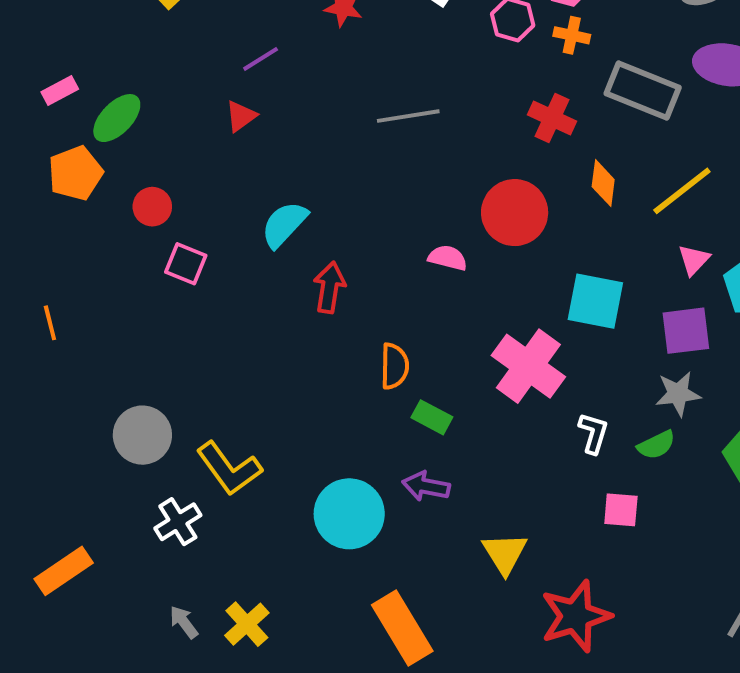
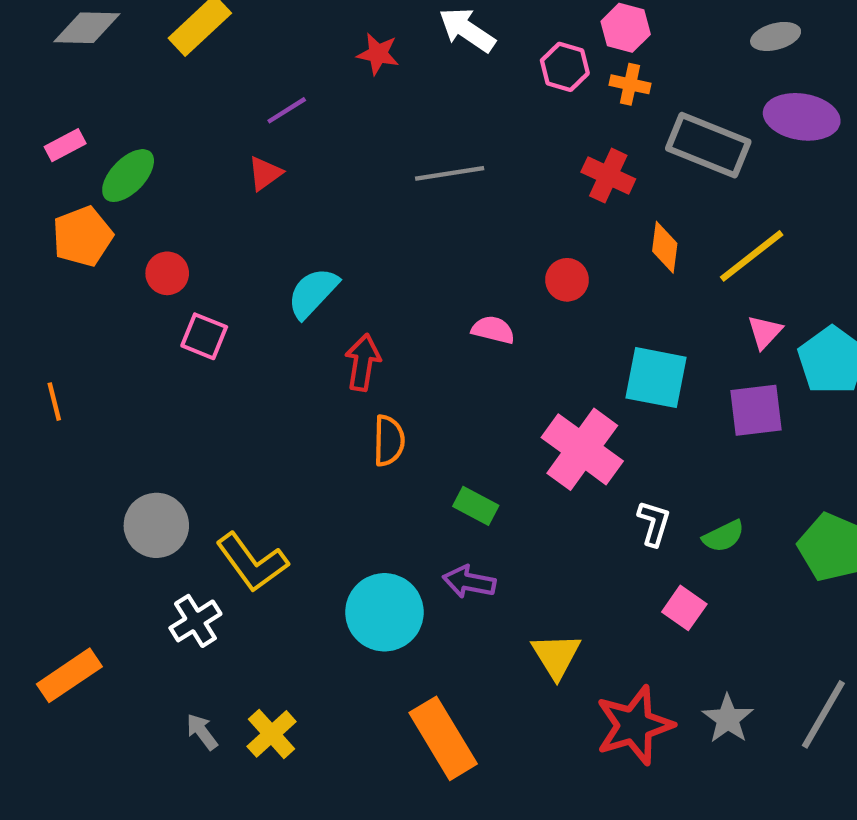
red circle: (515, 213) -> (567, 280), size x0.6
orange semicircle: (394, 366) -> (389, 441), moved
gray star: (678, 394) -> (728, 719), moved, turned -30
pink square: (621, 510) -> (684, 608), turned 30

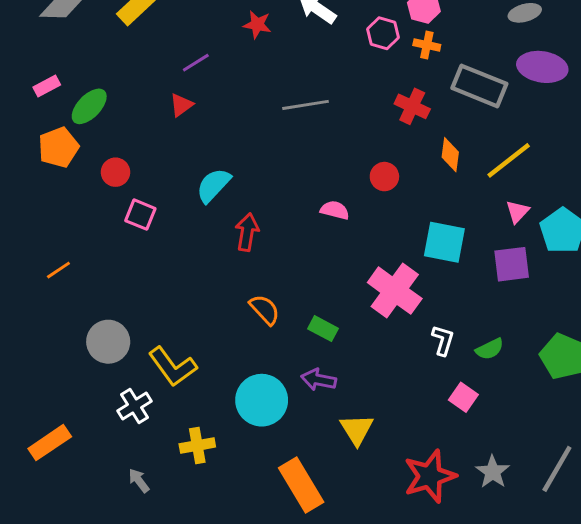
orange line: (54, 402) -> (58, 270), moved, turned 70
orange semicircle: (389, 441) -> (265, 310), moved, turned -44
yellow triangle: (556, 656) -> (357, 429), moved
yellow cross: (271, 734) -> (197, 445), moved, turned 32

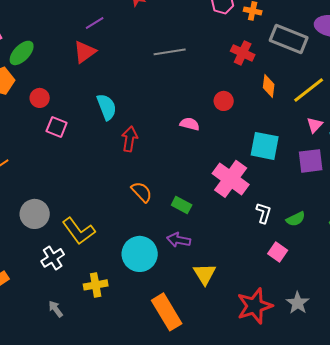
red triangle: (181, 105) -> (85, 52), size x1.4
cyan semicircle: (213, 185) -> (107, 107), turned 116

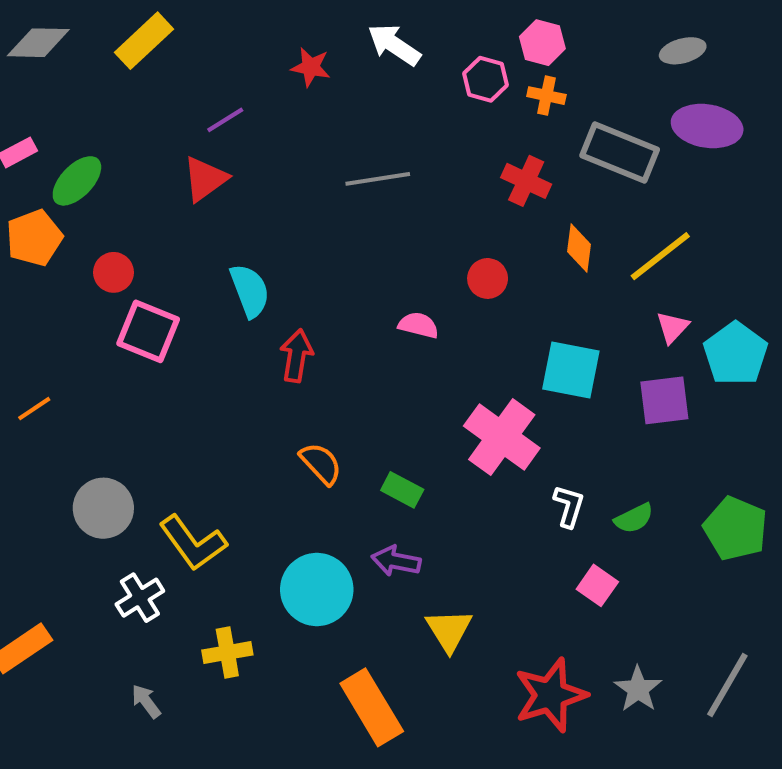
pink square: (57, 127) -> (148, 331), size x1.4

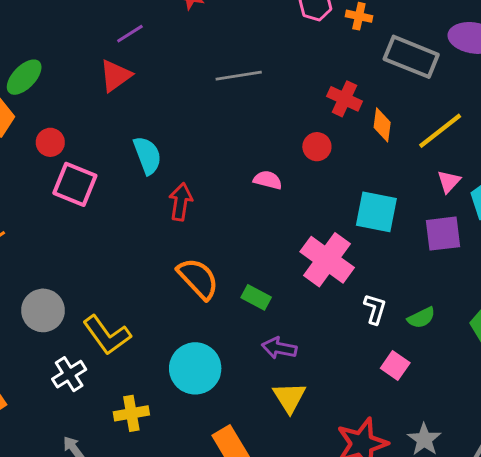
red cross: (526, 181) -> (344, 99), moved
orange semicircle: (321, 463) -> (198, 279), size x1.4
purple arrow: (396, 561) -> (279, 348), moved

